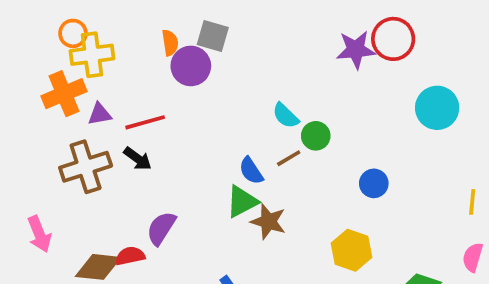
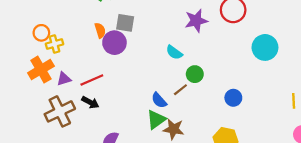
purple star: (356, 50) -> (196, 21), moved
yellow cross: (92, 55) -> (54, 44), size x0.7
cyan semicircle: (286, 116) -> (174, 52), moved

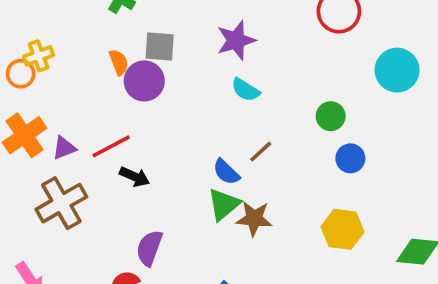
purple star: (196, 21) -> (236, 40), moved
yellow cross: (54, 44) -> (39, 56), moved
green circle: (195, 74) -> (331, 116), moved
black arrow: (90, 102) -> (135, 177), moved

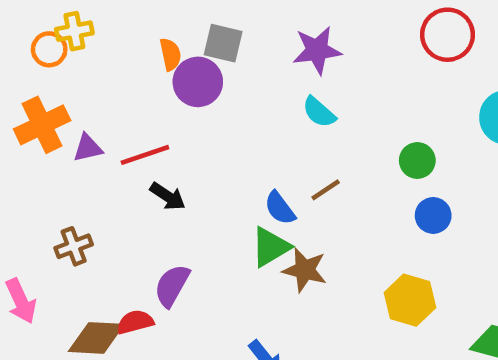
brown cross: (61, 203) -> (74, 246), moved, size x0.6

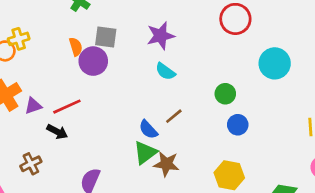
black arrow: (168, 196) -> (57, 132), moved

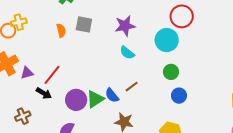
purple circle: (93, 61) -> (76, 100), moved
cyan circle: (275, 63) -> (167, 40), moved
red line: (67, 107) -> (52, 75), turned -30
green triangle: (145, 153) -> (95, 99), moved

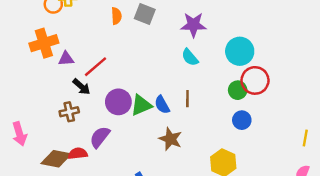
red circle: (182, 16) -> (255, 80), moved
brown line: (132, 87) -> (187, 99), turned -64
brown cross: (23, 116) -> (69, 112), moved

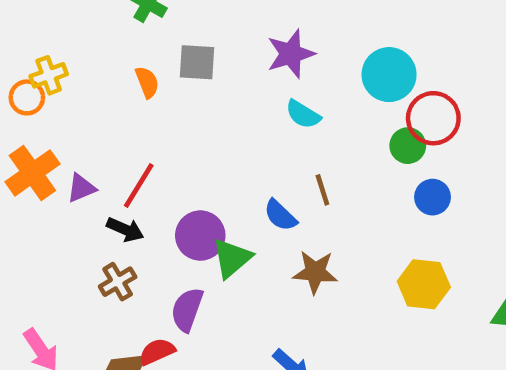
green triangle: (141, 105) -> (232, 258), moved

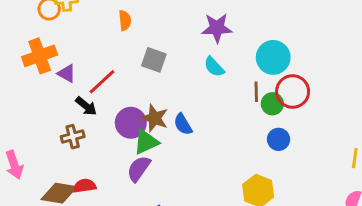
gray square: (197, 62) -> (154, 60), moved
purple triangle: (81, 188) -> (67, 73), turned 36
brown line: (322, 190) -> (256, 92), moved
brown star: (315, 272) -> (155, 118), moved
purple semicircle: (187, 310) -> (139, 169), moved

